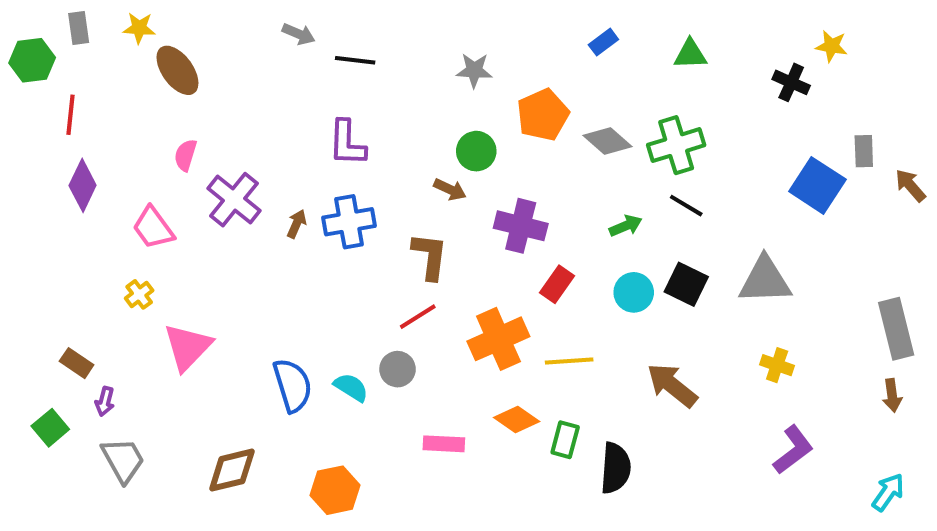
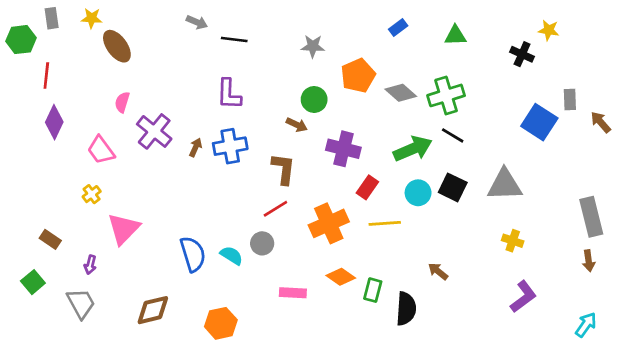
green arrow: (626, 226) -> (413, 149), size x1.8
yellow line: (569, 361) -> (385, 223), moved
brown arrow: (672, 385) -> (438, 271), moved, size x0.6
purple arrow: (105, 401) -> (90, 265), moved

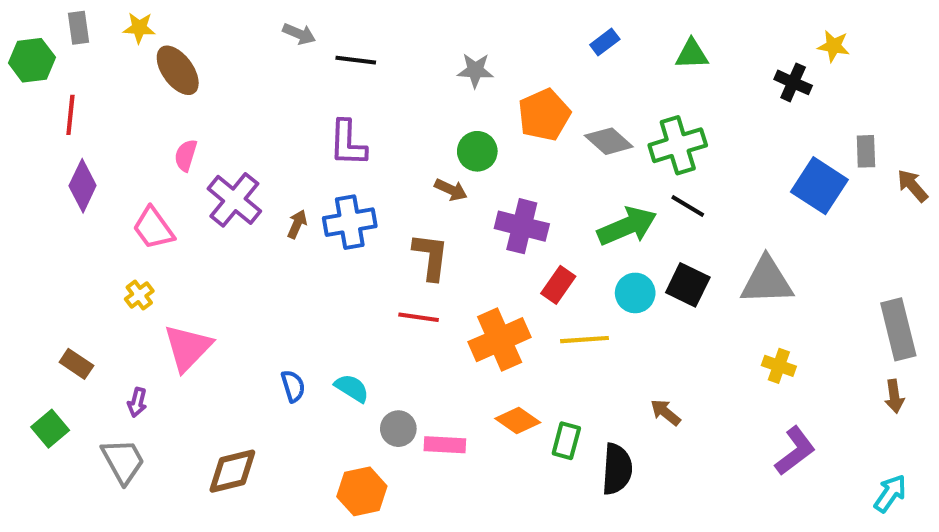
red line: (275, 209) -> (419, 317), turned 40
gray circle: (262, 243) -> (398, 429), moved
blue semicircle: (193, 254) -> (293, 386), size x0.6
orange hexagon: (221, 323) -> (362, 491), moved

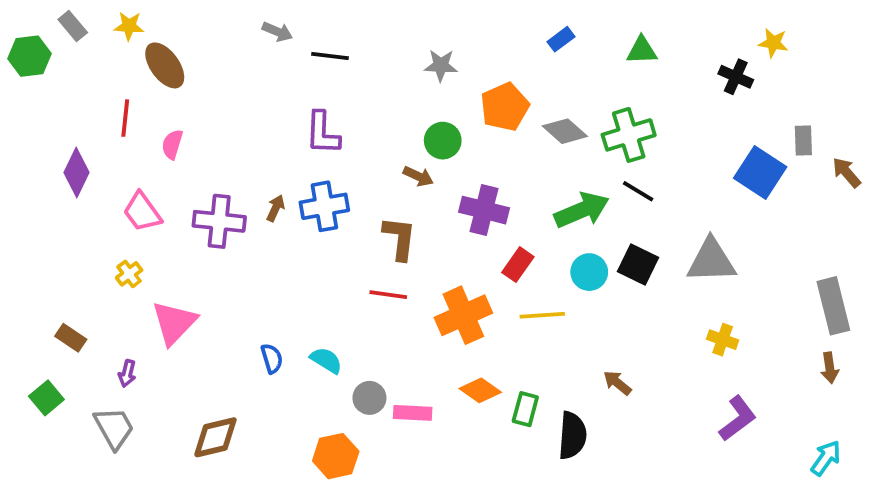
gray rectangle: (78, 28) -> (73, 26), turned -32
red line: (70, 115) -> (125, 118), moved
purple cross: (234, 200) -> (219, 221), moved, turned -33

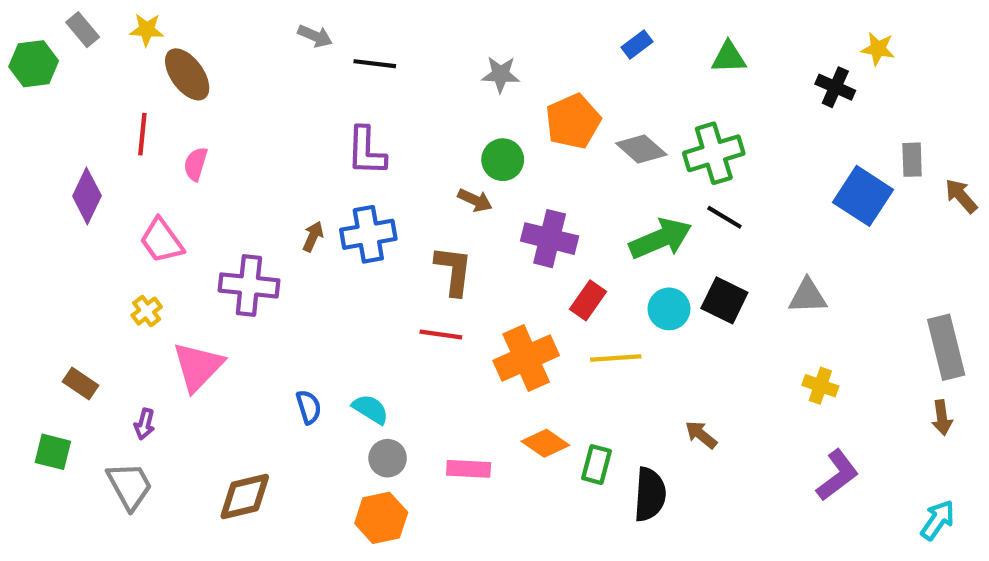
purple cross: (219, 221) -> (249, 285), moved
gray triangle: (711, 261) -> (808, 296), size x0.7
green square: (46, 398) -> (53, 452), turned -36
gray circle: (369, 398) -> (388, 458), moved

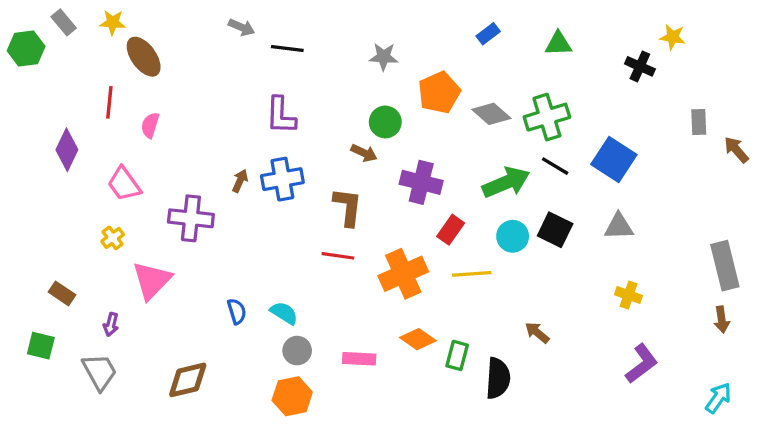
blue square: (863, 196) -> (614, 160), moved

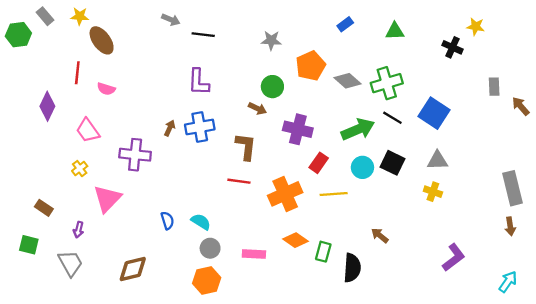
pink semicircle: (150, 125) -> (106, 89), turned -90
yellow cross: (629, 295) -> (433, 192), moved

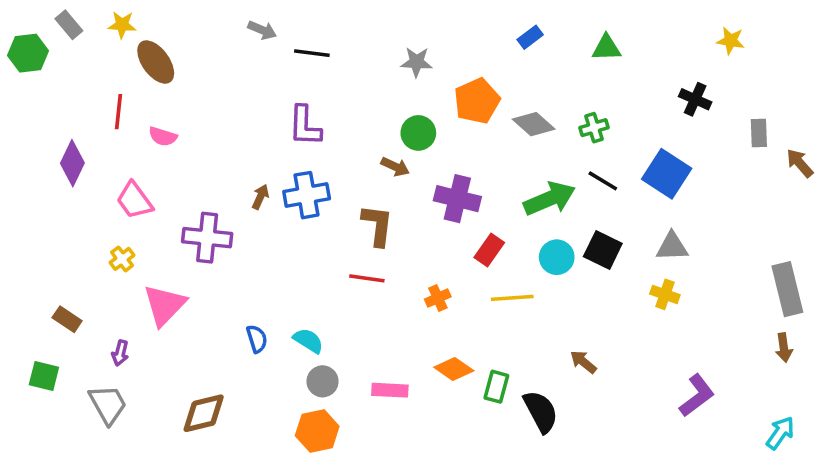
black cross: (453, 47) -> (695, 99), moved
green cross: (387, 83) -> (594, 128), size x0.6
orange cross: (285, 194) -> (438, 298), size x0.5
black semicircle: (352, 268) -> (541, 412), turned -32

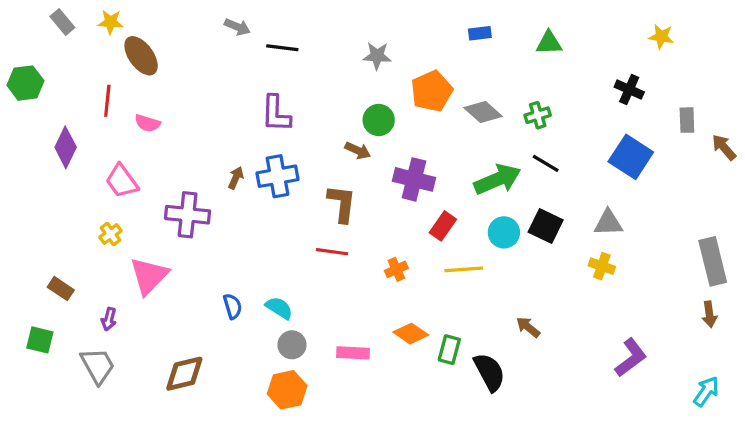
blue rectangle: (530, 37) -> (480, 33), turned 30
green hexagon: (28, 53) -> (25, 83), moved
blue square: (667, 174) -> (631, 157), moved

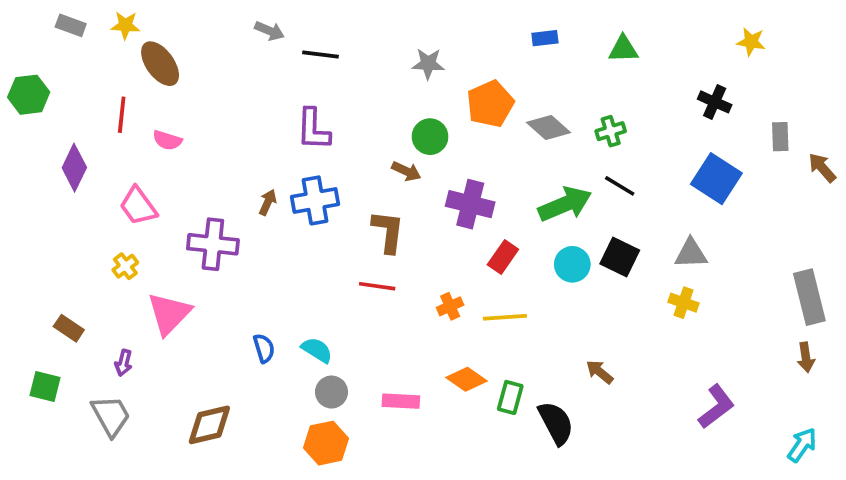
gray rectangle: (62, 22) -> (71, 25), turned -30
yellow line: (464, 269) -> (505, 317), moved

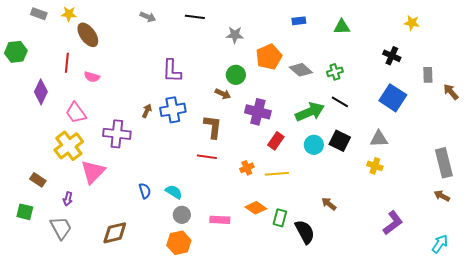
black line: (321, 55) -> (195, 17), moved
yellow cross: (125, 266) -> (69, 146), size x2.0
brown arrow: (806, 357) -> (442, 196), turned 126

